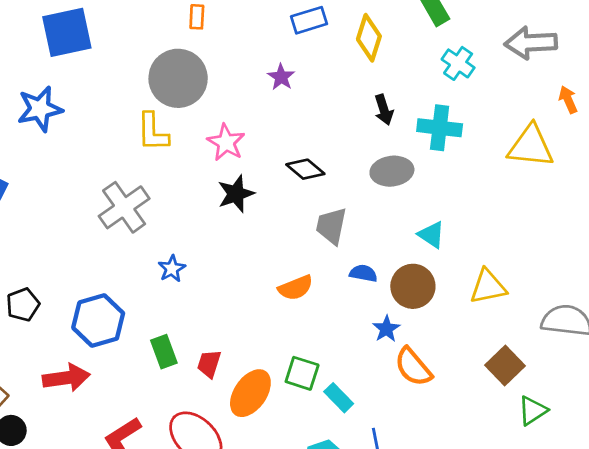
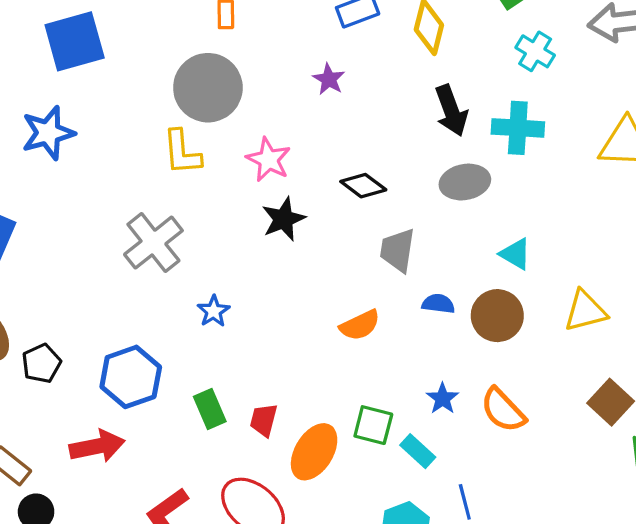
black arrow: (384, 110) -> (451, 111), size x1.4
blue star: (386, 329) -> (442, 398), moved

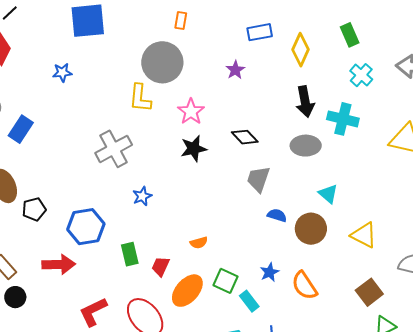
blue star: (48, 133) -> (62, 72), size x0.6
yellow triangle: (585, 311) -> (364, 235), turned 32
orange semicircle: (360, 325) -> (199, 243), moved, size x0.7

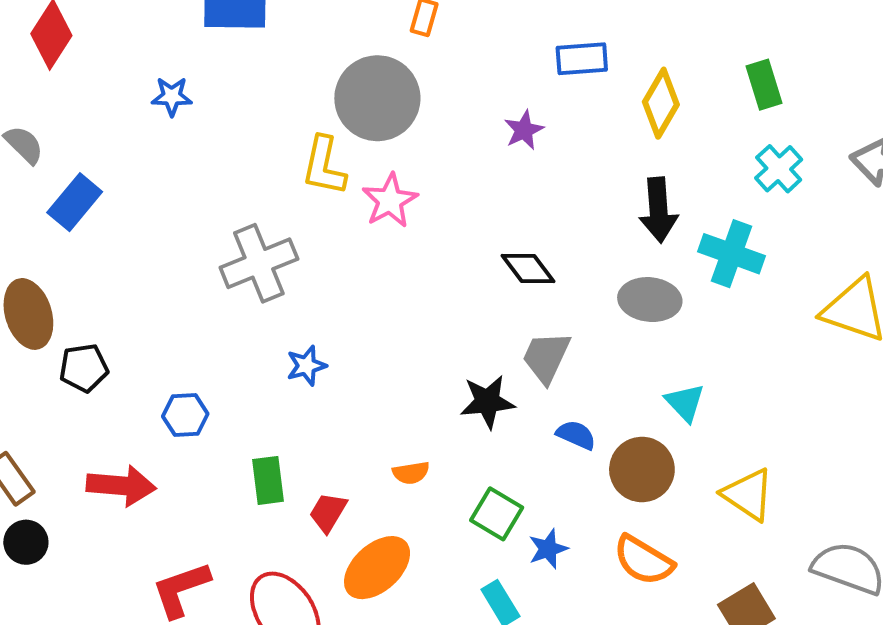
pink star: (191, 112) -> (390, 201), moved
black star: (194, 149) -> (487, 402), moved
blue hexagon: (86, 227) -> (185, 415), size x0.6
green square: (225, 281) -> (497, 514), moved
orange semicircle: (304, 286) -> (643, 560), moved, turned -32

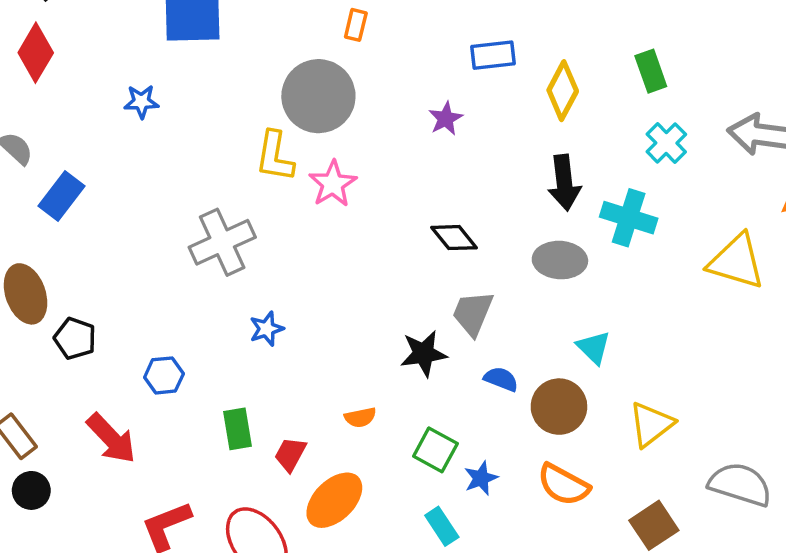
black pentagon: (84, 368) -> (75, 338), turned 30
red arrow: (121, 486) -> (111, 438), turned 44
yellow triangle: (748, 494) -> (651, 424), turned 51

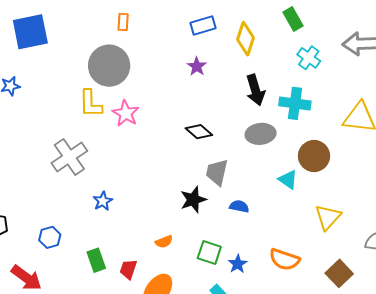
purple star: (446, 119) -> (197, 66), moved
brown circle: (559, 407) -> (314, 156), moved

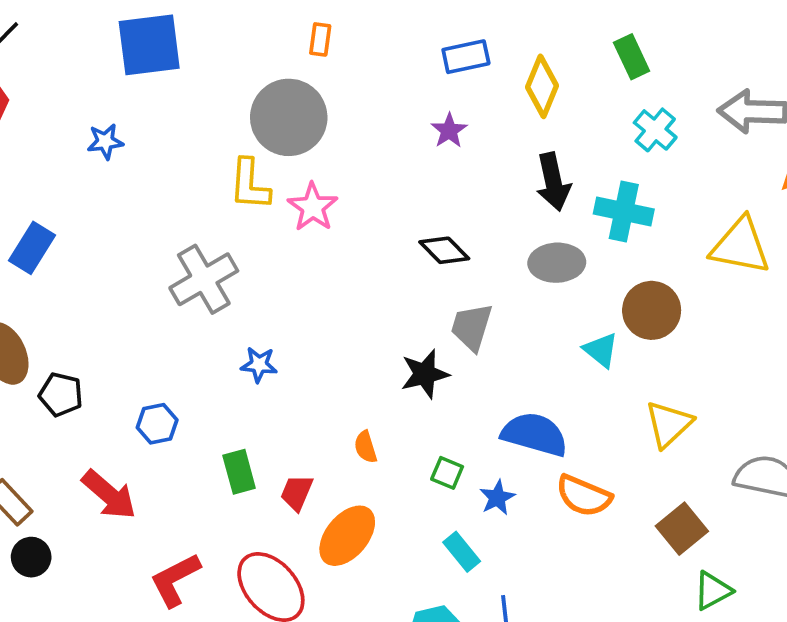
blue star: (103, 201) -> (259, 365), turned 30
blue semicircle: (239, 206) -> (535, 434), moved, size x1.8
orange semicircle: (164, 242) -> (366, 447), turned 90
green square: (209, 253) -> (447, 473), size x0.7

